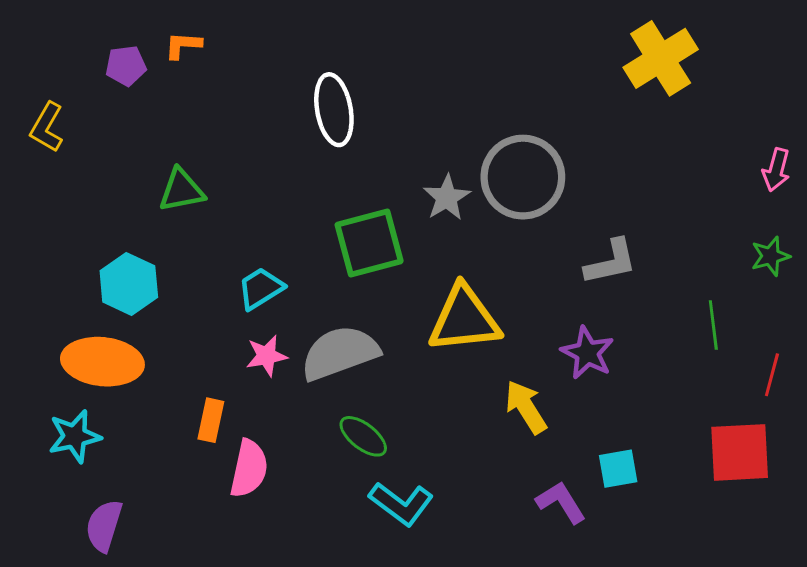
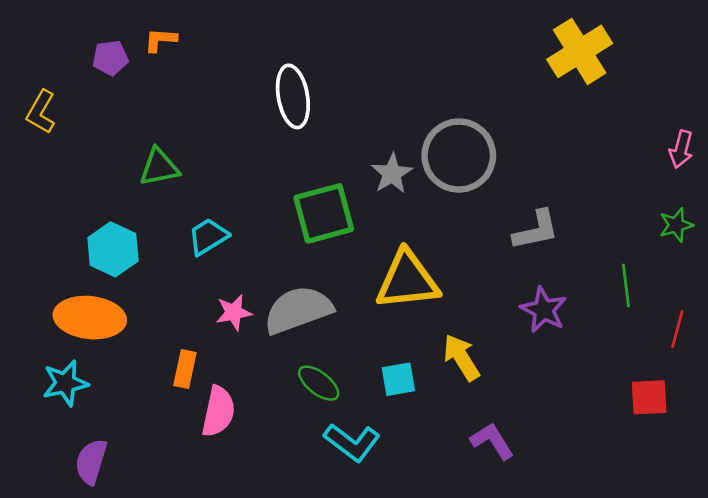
cyan trapezoid: (261, 288) -> (208, 237), moved
purple star: (587, 353) -> (544, 310), moved
red square: (740, 452) -> (649, 397), size x0.7
cyan square: (618, 469) -> (398, 379), moved

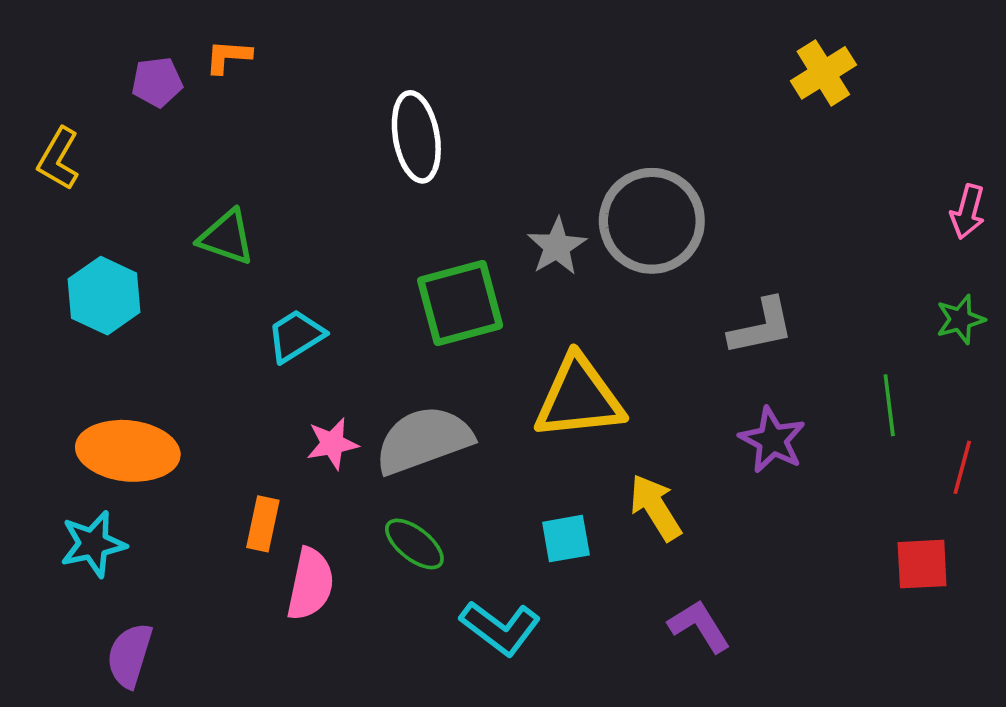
yellow cross: (580, 51) -> (823, 73), size x0.7
green triangle: (159, 167) -> (226, 237), turned 30
cyan hexagon: (113, 249) -> (104, 296), moved
green ellipse: (319, 383) -> (414, 544), moved

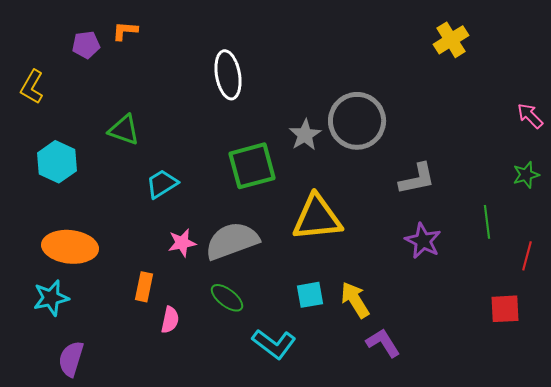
pink arrow: (968, 212) -> (530, 116), turned 120
yellow arrow: (655, 507) -> (355, 300), moved
pink semicircle: (310, 584) -> (170, 320), size x0.7

